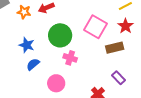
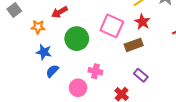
orange star: (24, 12) -> (38, 27), moved
pink cross: (70, 58) -> (95, 71), moved

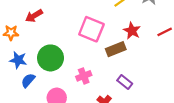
red star: (142, 22) -> (132, 31), moved
green circle: (77, 39) -> (51, 58), moved
pink cross: (95, 71) -> (84, 76), moved, turned -32

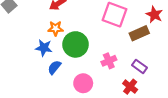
orange star: (11, 33) -> (56, 28), moved
purple rectangle: (125, 82) -> (139, 66), moved

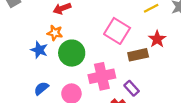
pink cross: (109, 61) -> (102, 76), size x1.6
blue semicircle: (54, 67) -> (41, 88), moved

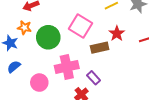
green circle: (72, 53) -> (48, 37), moved
blue semicircle: (41, 88) -> (14, 67), moved

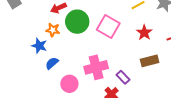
green circle: (48, 37) -> (77, 22), moved
brown rectangle: (100, 48) -> (150, 61), moved
blue semicircle: (14, 67) -> (52, 63), moved

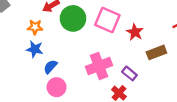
orange star: (53, 30) -> (35, 27), moved
red star: (144, 33) -> (135, 32), moved
pink circle: (69, 84) -> (57, 87), moved

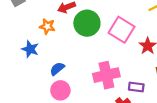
blue star: (35, 49) -> (30, 49), moved
purple rectangle: (129, 73) -> (136, 87), turned -40

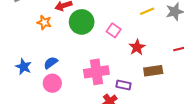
pink square: (122, 30) -> (114, 30), size x0.6
blue star: (30, 49) -> (24, 67), moved

